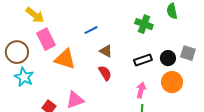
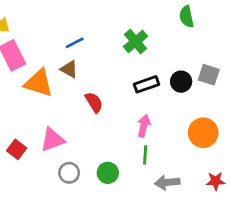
green cross: (144, 24) -> (135, 41), moved, turned 30
brown triangle: (106, 51) -> (69, 69), moved
orange circle: (172, 82) -> (203, 133), moved

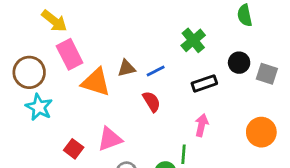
blue line: (75, 43) -> (156, 71), moved
brown triangle: (69, 69) -> (126, 68), turned -42
black circle: (181, 82) -> (239, 63), moved
green line: (145, 155) -> (183, 154), moved

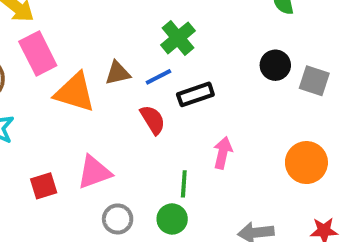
green cross: (193, 40) -> (178, 38), moved
black rectangle: (204, 83) -> (195, 94), moved
red square: (74, 149) -> (44, 186), turned 36
green line: (183, 154) -> (184, 184), moved

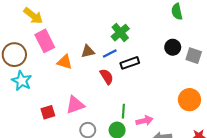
orange triangle: (75, 92) -> (65, 62), size x0.7
pink arrow: (223, 153) -> (144, 121), moved, turned 63

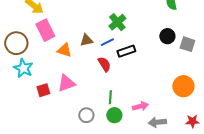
pink triangle: (75, 105) -> (66, 83), moved
green line: (123, 111) -> (110, 97), moved
red square: (48, 112) -> (43, 90), moved

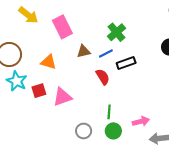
pink rectangle: (45, 30) -> (62, 27), moved
orange triangle: (64, 50) -> (49, 62), moved
red square: (43, 90) -> (39, 91), moved

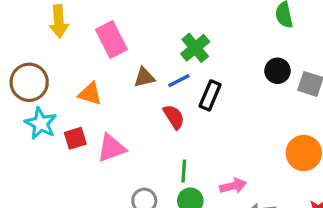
yellow arrow: (28, 15) -> (59, 21), turned 48
black rectangle: (126, 63) -> (210, 95), turned -48

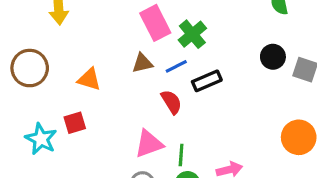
pink rectangle: (111, 40) -> (155, 23), moved
black rectangle: (210, 95) -> (207, 81), turned 44
cyan star: (41, 123) -> (41, 139), moved
pink triangle: (111, 148) -> (149, 144), moved

